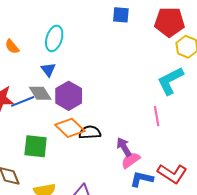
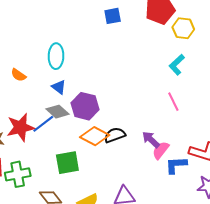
cyan L-shape: (170, 81) -> (177, 65), size x0.7

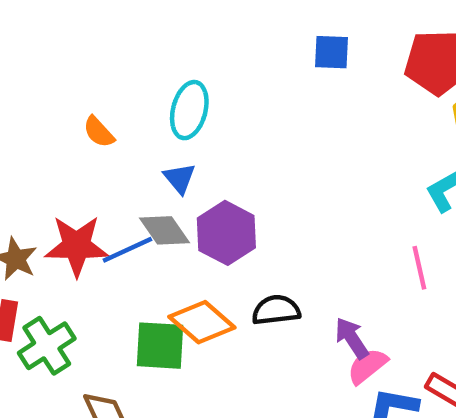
orange diamond: (95, 136) -> (202, 322), moved
green cross: (18, 174) -> (47, 346), turned -35

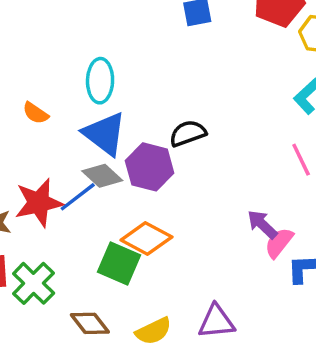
blue triangle: (180, 178) -> (105, 134), size x1.8
black semicircle: (276, 310) -> (188, 133), moved
green square: (160, 346) -> (119, 263), turned 33

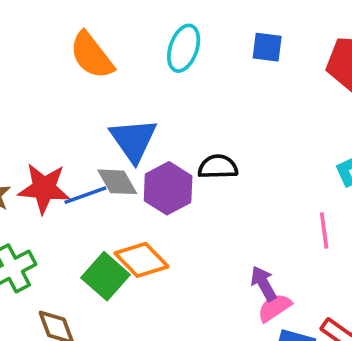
cyan ellipse: (100, 81) -> (184, 48), moved
orange semicircle: (36, 113) -> (92, 55), moved, size x1.8

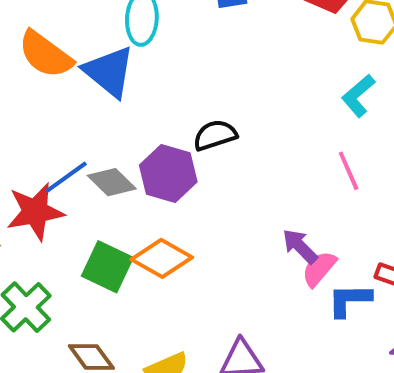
blue triangle: (133, 140) -> (109, 72), moved
blue line: (85, 195) -> (66, 177), moved
green square: (106, 276) -> (107, 267), moved

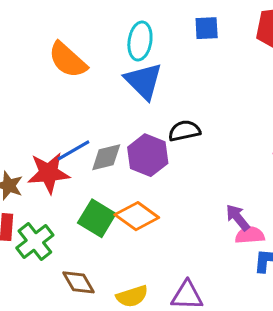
blue triangle: (109, 72) -> (144, 81), moved
gray diamond: (112, 182) -> (106, 157), turned -64
pink semicircle: (319, 269) -> (250, 235), turned 40

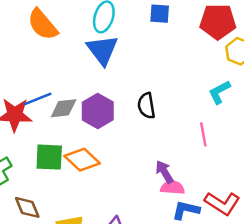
black semicircle: (184, 131) -> (146, 106), moved, turned -95
green square: (97, 218) -> (49, 157), turned -36

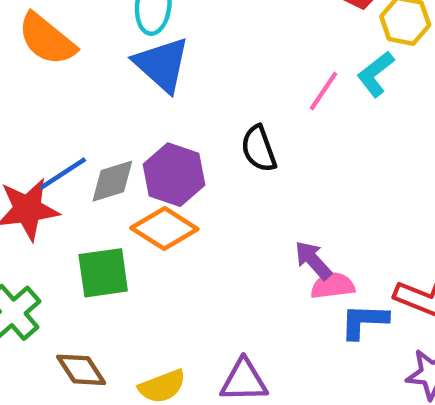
cyan L-shape: (219, 92) -> (376, 74), moved
pink line: (203, 134) -> (323, 91), moved, turned 55
orange diamond: (82, 160) -> (164, 229), moved

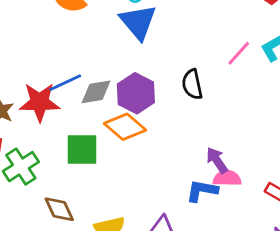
blue L-shape: (364, 321) -> (202, 191), moved

